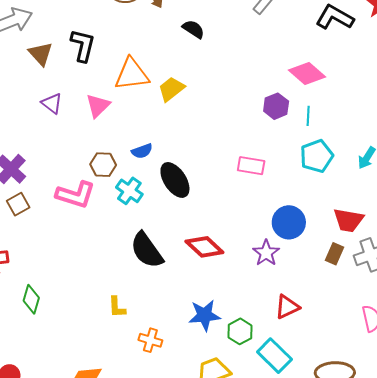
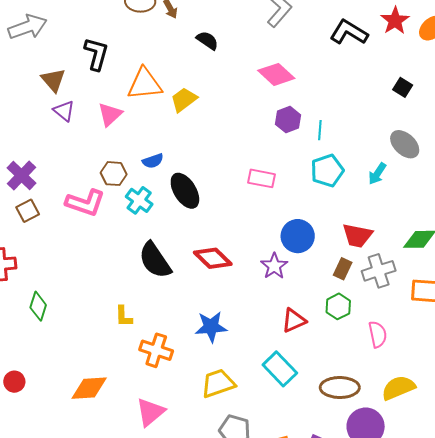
brown triangle: (41, 54) -> (53, 80), moved
pink diamond: (307, 73) -> (276, 74), moved
green hexagon: (240, 331) -> (338, 306), moved
orange cross: (150, 340) -> (156, 350), size x1.4

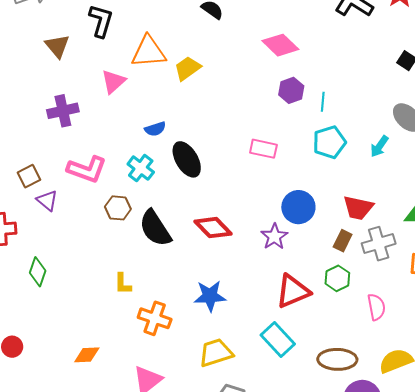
purple triangle: (64, 111) -> (47, 200), moved
brown hexagon: (114, 174) -> (118, 208), moved
purple cross: (21, 176) -> (63, 111), moved, turned 32
red triangle: (294, 320) -> (293, 291), size x1.4
orange diamond: (89, 388) -> (87, 355), size x0.7

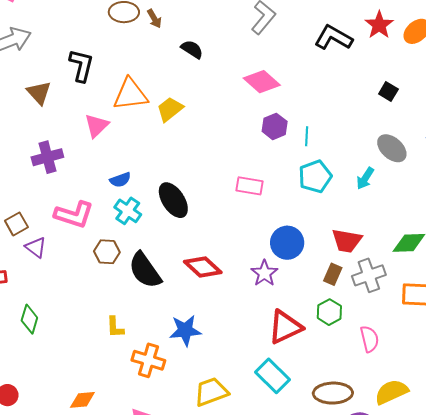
blue semicircle: (155, 129) -> (120, 180), moved
blue star: (210, 296) -> (185, 330), moved

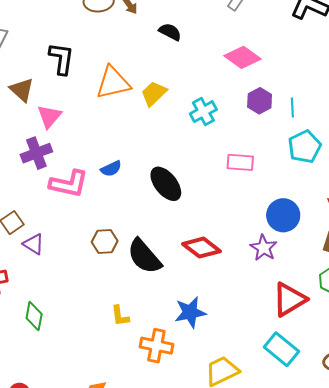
pink triangle: (96, 126) -> (49, 116), moved
cyan cross: (128, 211) -> (203, 112), moved, turned 32
pink L-shape: (74, 215) -> (69, 184), moved

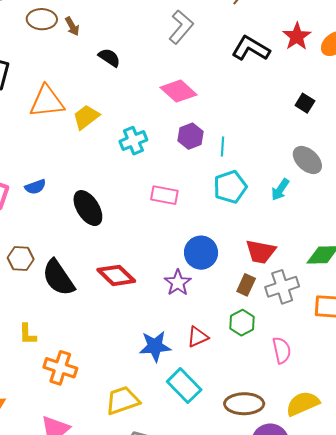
red triangle: (289, 299) -> (198, 337), size x0.6
blue star: (190, 312) -> (155, 346), moved

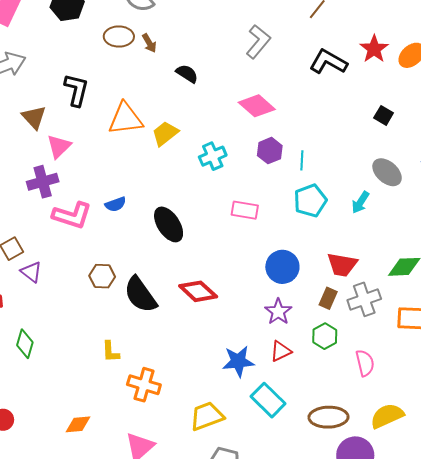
purple star: (178, 283) -> (278, 312), moved

